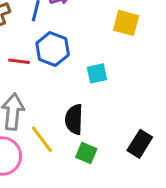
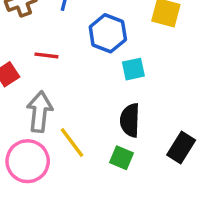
blue hexagon: (53, 49) -> (108, 33), moved
black semicircle: (74, 119) -> (130, 120), moved

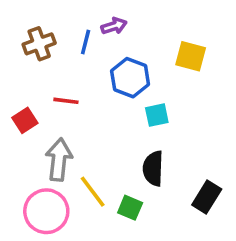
green square: (121, 158) -> (130, 208), moved

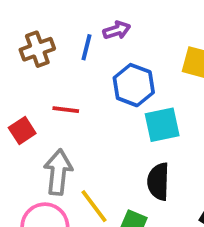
cyan square: (157, 115) -> (162, 125), size x1.4

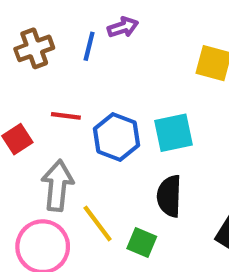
blue hexagon: (134, 85) -> (117, 137), moved

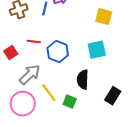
cyan square: (173, 133) -> (97, 50), moved
gray arrow: (57, 185) -> (30, 75), turned 40

